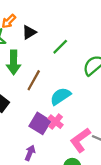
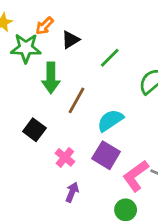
pink cross: (56, 122) -> (65, 157), moved
purple square: (40, 123) -> (106, 155), moved

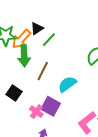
orange arrow: (44, 26) -> (21, 39), moved, size x1.5
green line: (110, 58) -> (49, 40), moved
purple square: (106, 155) -> (51, 106), moved

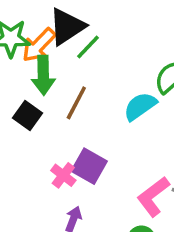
black triangle: (37, 28) -> (67, 27), size x1.6
cyan semicircle: (67, 84) -> (140, 106), moved
black square: (14, 93) -> (27, 115), moved

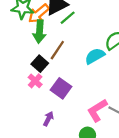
black square: (27, 115) -> (40, 64), moved
pink cross: (63, 175) -> (35, 81), moved

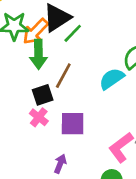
black square: (40, 64) -> (43, 95), turned 35
purple square: (61, 88) -> (73, 124), turned -30

